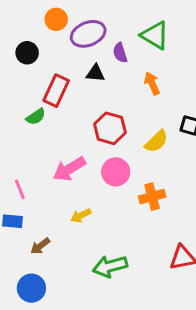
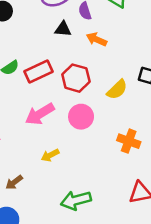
orange arrow: (152, 83) -> (96, 39), moved, turned -42
red rectangle: (56, 91) -> (39, 72), moved, turned 40
orange cross: (152, 197) -> (129, 141), moved, turned 35

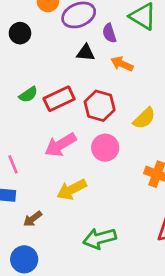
yellow arrow: (50, 155) -> (72, 190), size x1.5

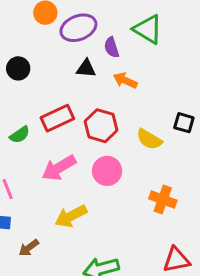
black circle: (20, 33) -> (18, 68), moved
green semicircle: (28, 95) -> (20, 135), moved
yellow semicircle: (144, 118) -> (149, 139), turned 75

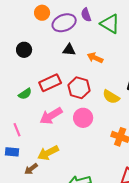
purple semicircle: (112, 47) -> (86, 15), moved
yellow arrow: (71, 216) -> (48, 153), moved

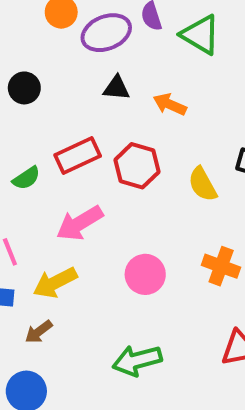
yellow semicircle: (111, 97) -> (203, 184), turned 30
pink circle: (83, 118) -> (145, 274), moved
yellow arrow: (48, 153) -> (55, 283), moved

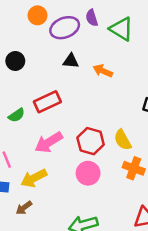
red hexagon: (137, 166) -> (91, 141), moved
yellow semicircle: (203, 184) -> (123, 140), moved

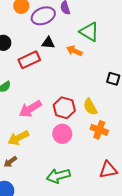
green triangle: (121, 29) -> (89, 32), moved
red rectangle: (47, 102) -> (29, 60), moved

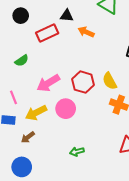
orange arrow: (74, 51) -> (86, 32), moved
pink circle: (62, 134) -> (66, 109), moved
green arrow: (58, 176) -> (77, 152), size x0.6

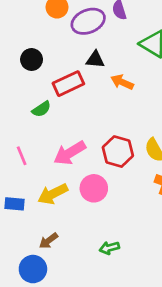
green semicircle: (22, 61) -> (41, 109), moved
pink line: (14, 97) -> (22, 156), moved
brown arrow: (28, 137) -> (49, 241), moved

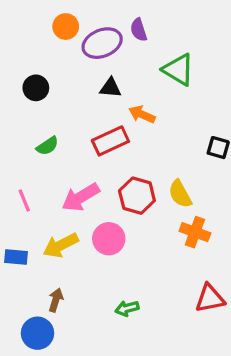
red rectangle: (68, 84) -> (110, 141), moved
brown arrow: (49, 241) -> (56, 300), turned 144

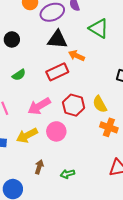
black triangle: (110, 88) -> (57, 39), size x1.5
brown arrow: (56, 300) -> (39, 167), moved

